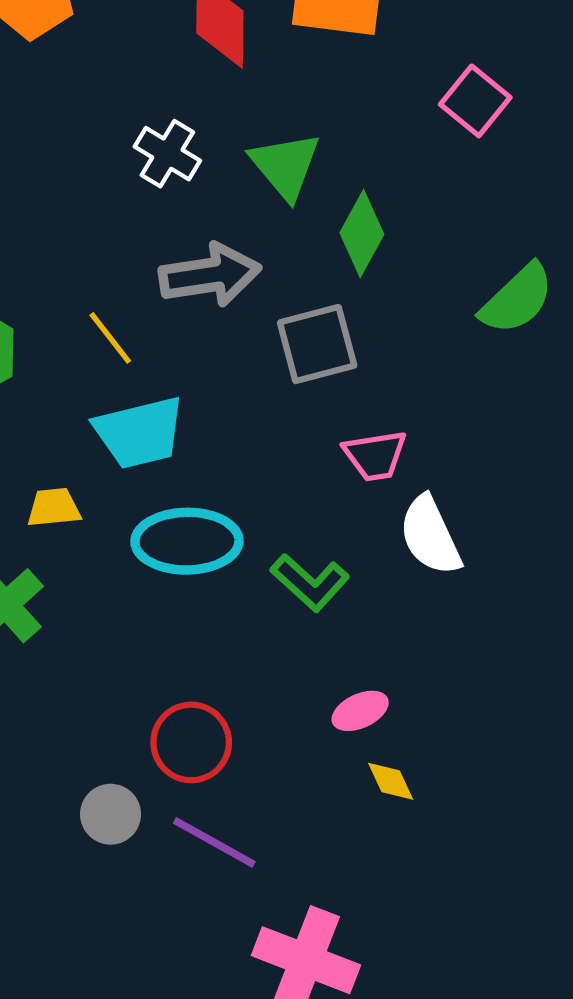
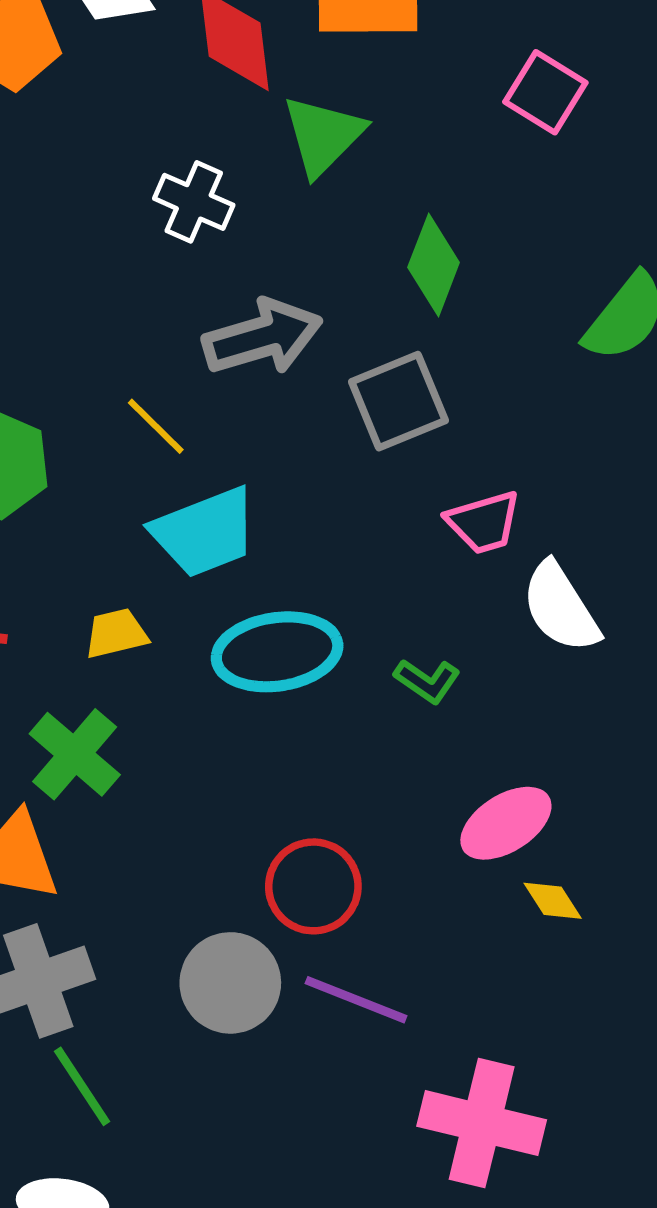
green triangle: (285, 166) -> (323, 135), moved, turned 32
green L-shape: (310, 582) -> (427, 681), size x0.7
pink ellipse: (360, 711) -> (506, 823), size x1.4
gray circle: (111, 814) -> (230, 983), size x1.4

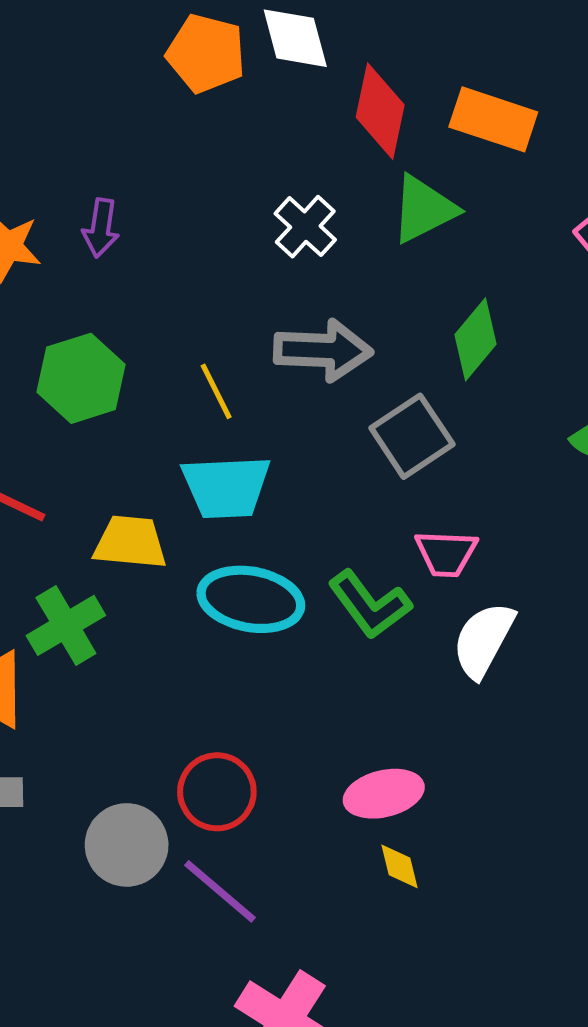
gray square: (398, 401) -> (412, 436), turned -30
white semicircle: (560, 607) -> (483, 640), turned 42
yellow trapezoid: (116, 633) -> (130, 542), size x1.4
green L-shape: (427, 681) -> (370, 605), moved, size x1.6

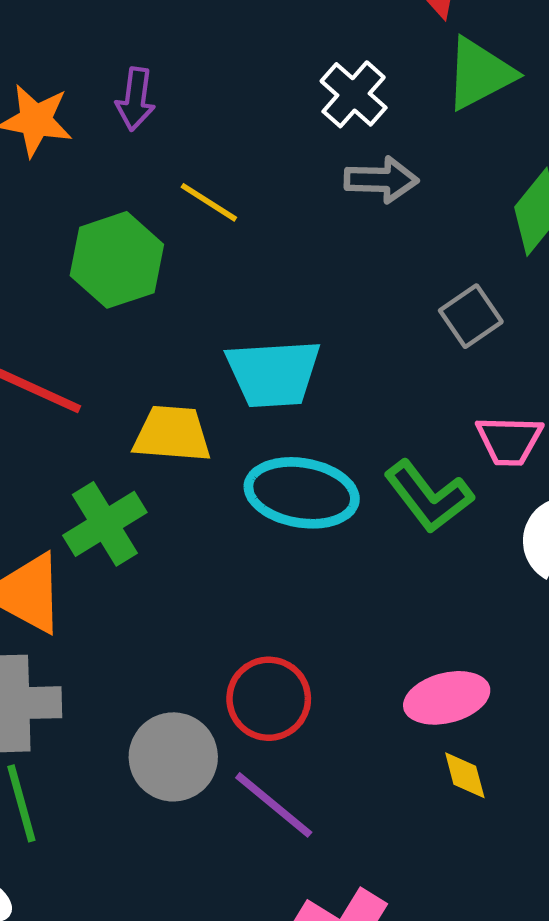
gray arrow: (323, 350) -> (381, 180), moved, size x0.7
yellow line: (216, 391) -> (209, 202), moved, turned -30
gray square: (412, 436) -> (471, 316), size x0.7

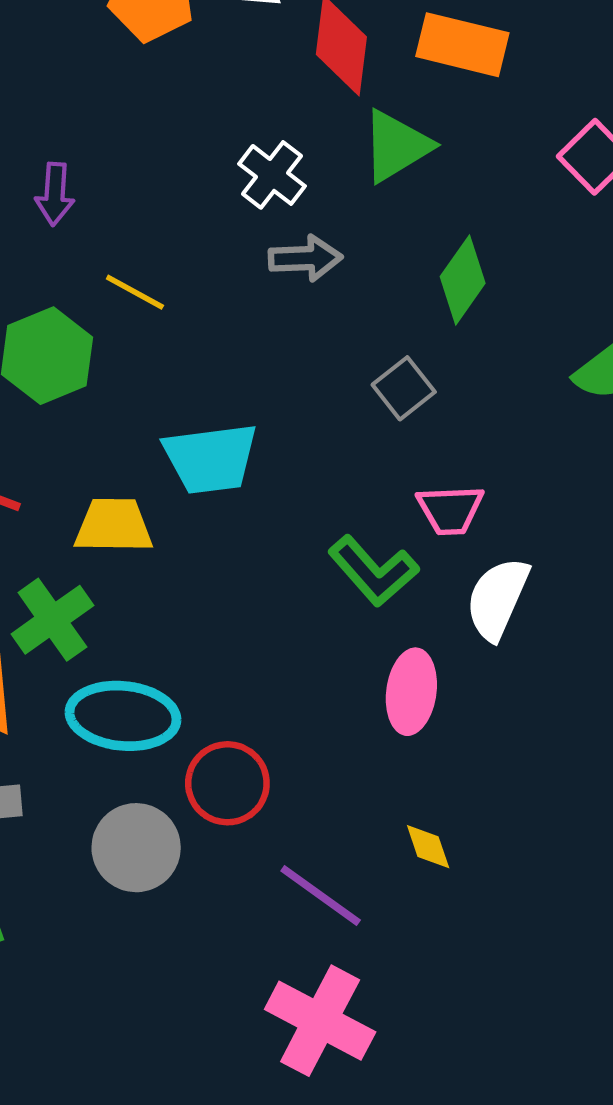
cyan ellipse: (302, 493) -> (123, 716), moved
pink ellipse: (447, 698) -> (411, 692), moved, turned -64
purple line: (274, 805) -> (321, 895), moved

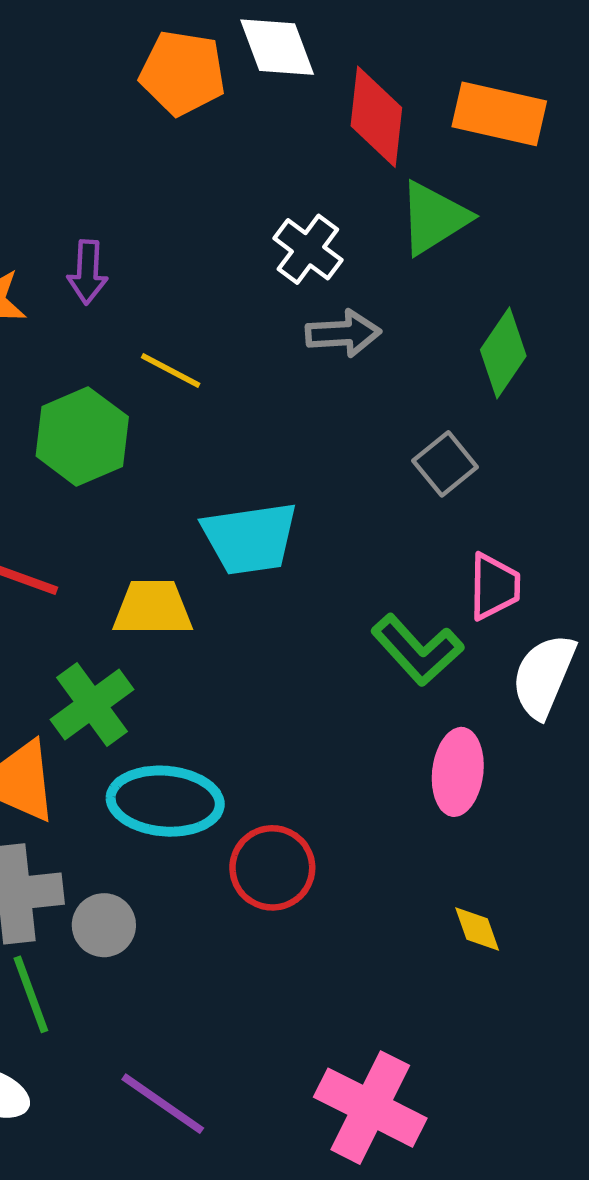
pink trapezoid: (450, 510) -> (494, 586), turned -86
gray circle: (136, 848) -> (104, 925), moved, size x0.7
purple line: (321, 895) -> (163, 1104), moved

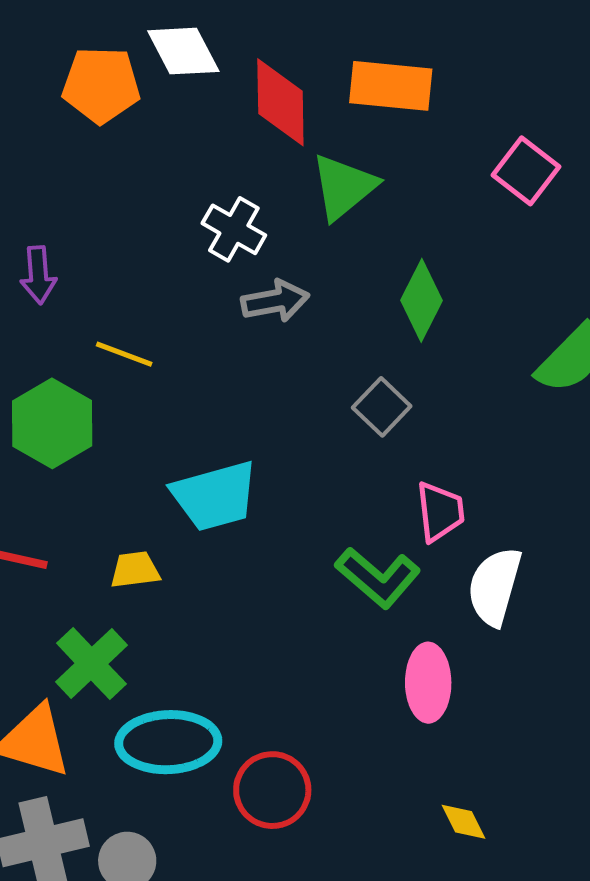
yellow trapezoid: (153, 608) -> (135, 570), size x0.7

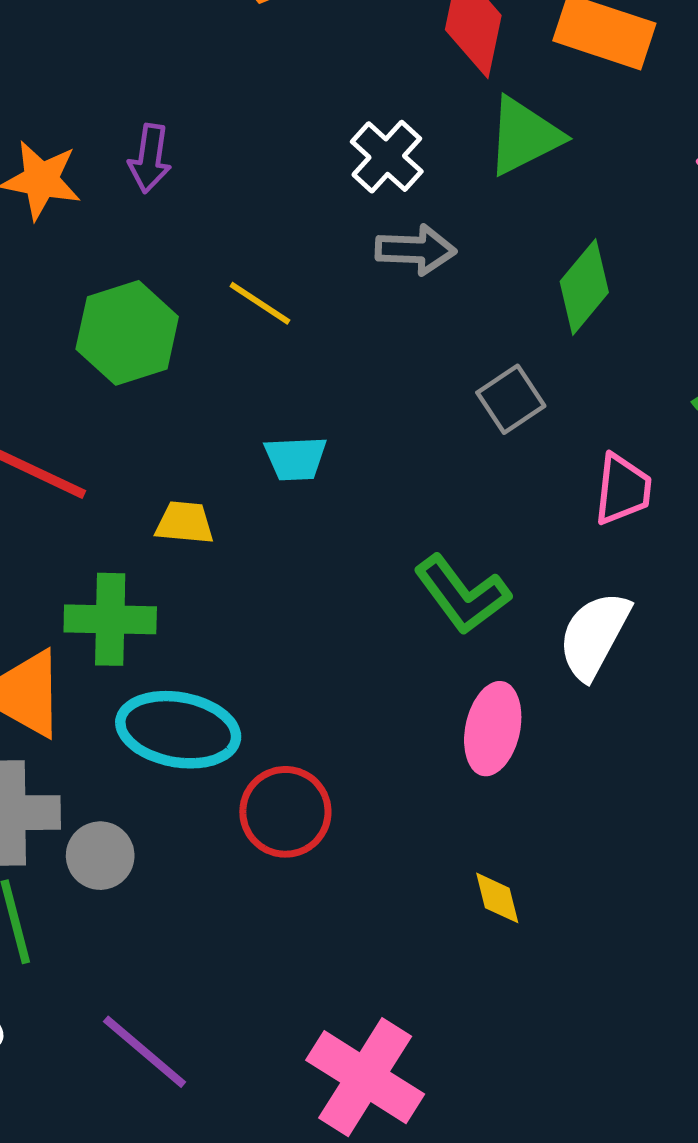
yellow line: (124, 354) -> (260, 303), moved
cyan trapezoid: (215, 496) -> (296, 458), size x0.6
pink trapezoid: (440, 512) -> (623, 489), moved
green cross: (91, 664) -> (110, 619), turned 32

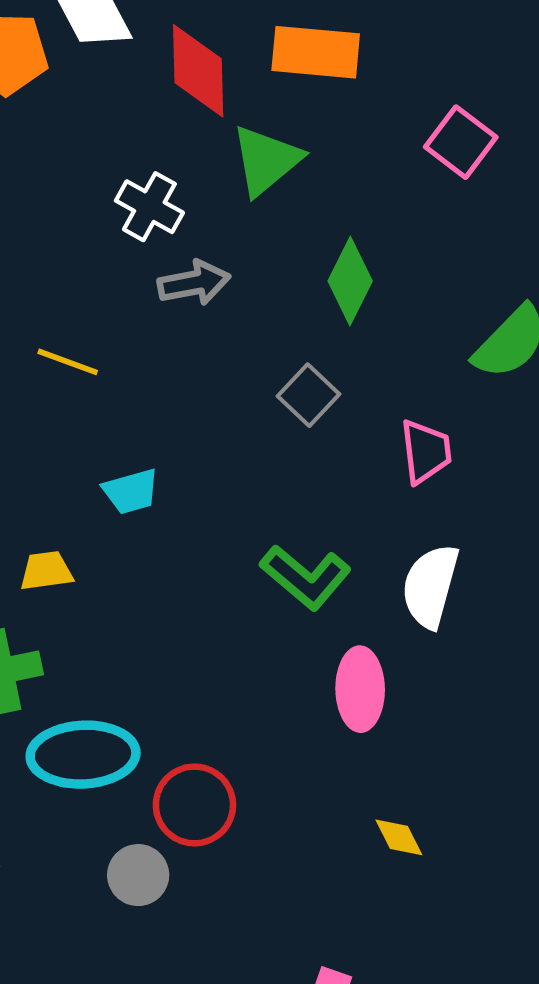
gray circle: (100, 856) -> (138, 875), moved

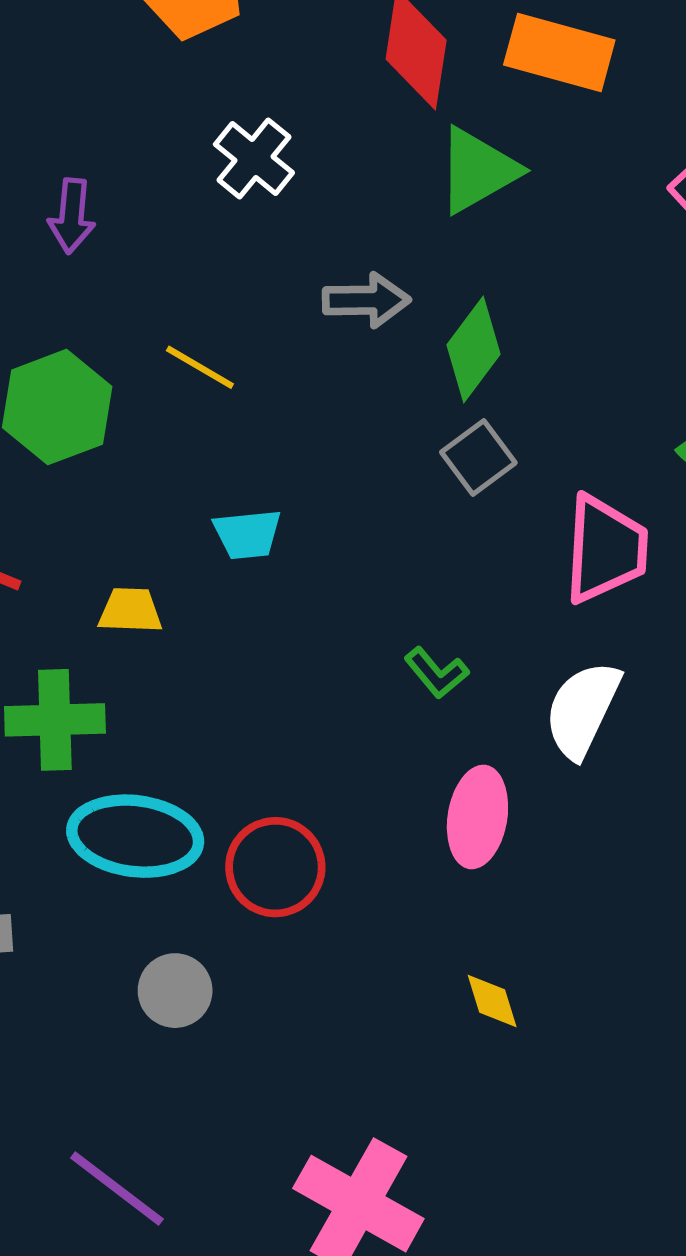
white cross: (149, 207) -> (254, 158), moved
green diamond: (350, 281) -> (473, 350), moved
pink trapezoid: (426, 452) -> (605, 549), size x1.4
green L-shape: (306, 577) -> (436, 673), size x0.6
red circle: (194, 805) -> (275, 867), moved

